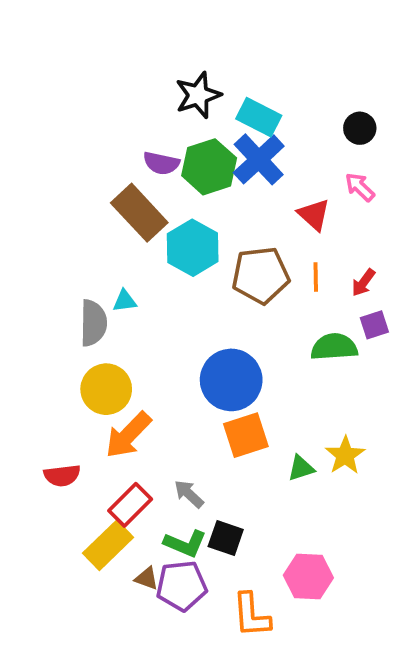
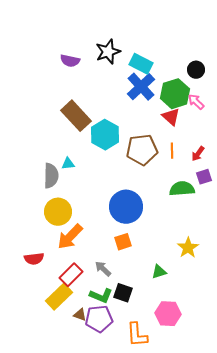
purple semicircle: (161, 163) -> (70, 61), moved
green hexagon: (209, 167) -> (175, 94), moved
orange square: (246, 435) -> (123, 242), moved, size x0.7
green triangle: (301, 468) -> (159, 272), moved

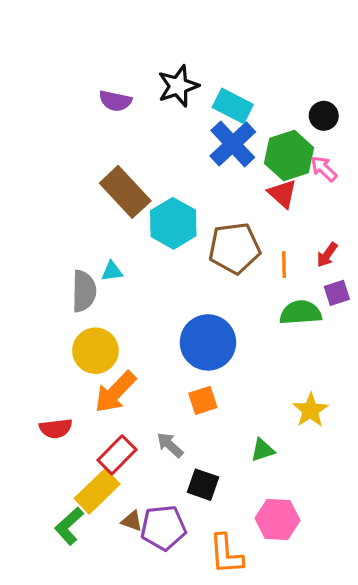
orange line: (172, 151) -> (284, 265), moved
green L-shape: (101, 296) -> (69, 526), moved, turned 115

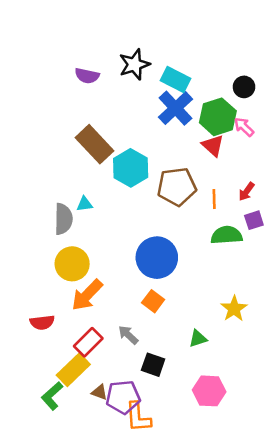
orange square: (203, 400) -> (153, 301), turned -35
orange L-shape: (226, 554) -> (138, 417), moved

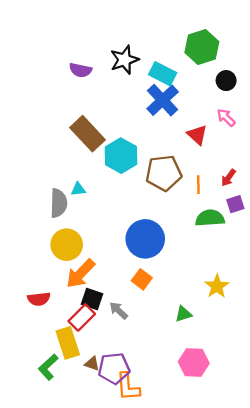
green hexagon: (218, 117) -> (202, 47), moved
black square: (153, 365) -> (92, 299), moved
yellow rectangle: (73, 370) -> (68, 343), turned -64

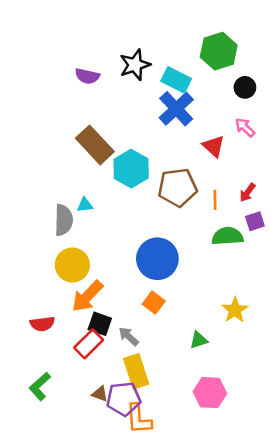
yellow rectangle: (68, 343) -> (136, 371), moved
green L-shape: (48, 367) -> (40, 386), moved

